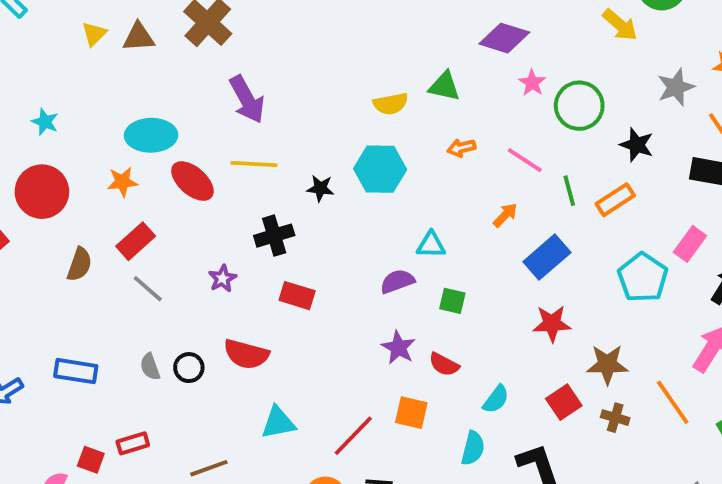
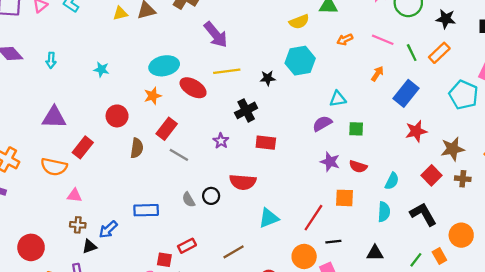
yellow triangle: (94, 34) -> (120, 13), turned 42
red circle: (42, 192) -> (117, 116), moved, size x0.7

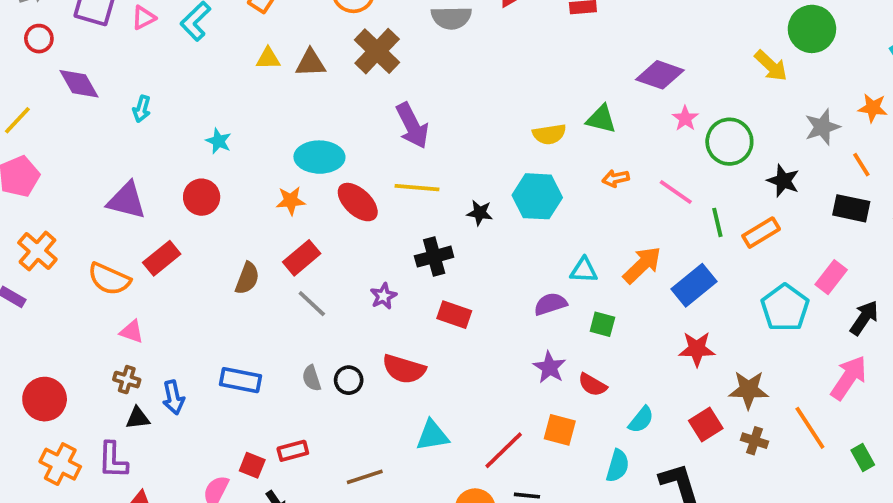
orange arrow: (377, 74) -> (642, 265), moved, size x1.6
red circle: (117, 116) -> (202, 197), moved
blue arrow: (108, 229) -> (173, 397), turned -72

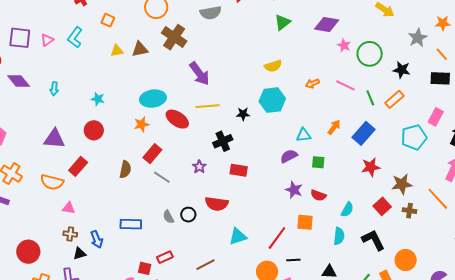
green triangle: (601, 119) -> (282, 22), moved, turned -42
orange arrow: (642, 265) -> (334, 127), size x0.7
cyan pentagon: (785, 308) -> (414, 137), turned 30

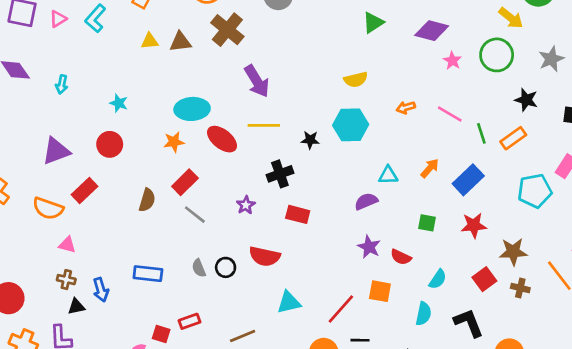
green circle: (370, 54) -> (497, 55), moved
purple triangle: (54, 139) -> (56, 151), turned -30
green square: (318, 162) -> (427, 223), moved

